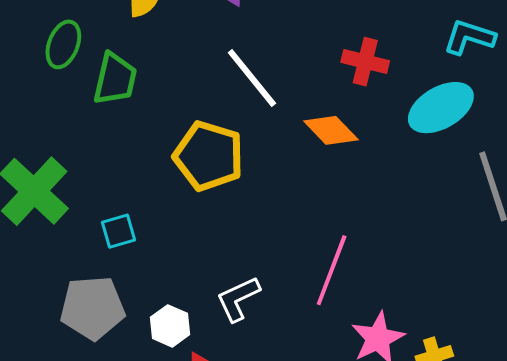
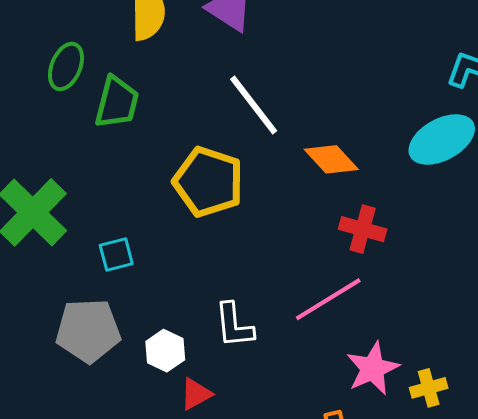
red cross: (365, 62) -> (363, 229), moved
pink line: (332, 270) -> (328, 299), turned 36
white L-shape: (238, 299) -> (234, 325), turned -72

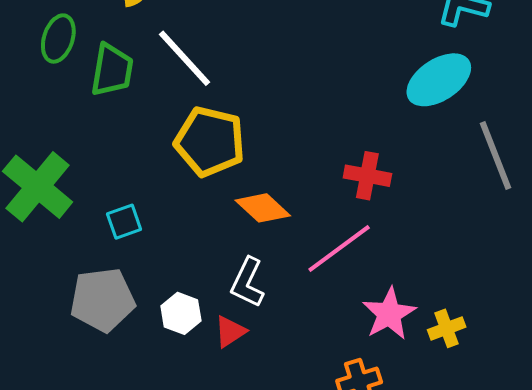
white line: (254, 105) -> (185, 58), moved
orange diamond: (331, 159) -> (263, 208), moved
white L-shape: (234, 325) -> (247, 282), turned 36
red triangle: (196, 394) -> (230, 332), moved

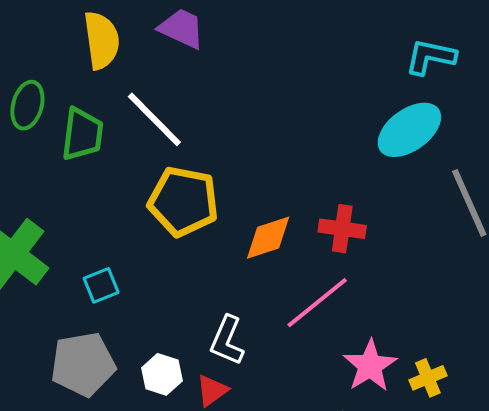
orange diamond: (263, 208) -> (268, 238), moved, turned -58

